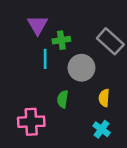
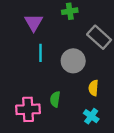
green cross: (61, 40) -> (70, 11), moved
green semicircle: (63, 99) -> (55, 99), moved

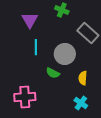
green cross: (70, 11) -> (62, 10), turned 32
green semicircle: (55, 99) -> (53, 73), moved, turned -72

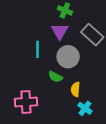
purple triangle: (30, 20) -> (60, 31), moved
yellow semicircle: (83, 78) -> (75, 89), moved

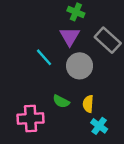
cyan line: (38, 49) -> (44, 57), turned -42
green semicircle: (55, 77) -> (61, 101), moved

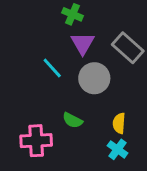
green cross: (76, 12) -> (72, 14), moved
yellow semicircle: (88, 104) -> (119, 123), moved

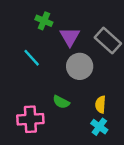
green cross: (72, 14) -> (44, 21), moved
cyan line: (52, 68) -> (32, 58), moved

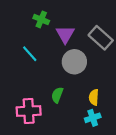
green semicircle: (61, 102) -> (57, 95), turned 84
cyan cross: (99, 127) -> (93, 118), turned 35

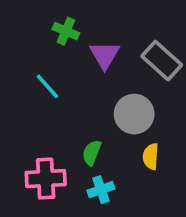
gray circle: (74, 62) -> (134, 114), moved
cyan cross: (93, 118) -> (101, 190), moved

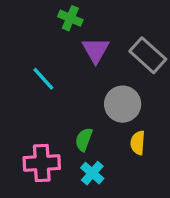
green cross: (66, 31) -> (70, 18), moved
cyan cross: (101, 190) -> (92, 173), turned -30

